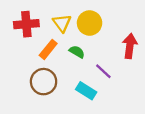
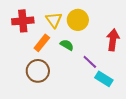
cyan rectangle: (86, 91) -> (104, 79), moved

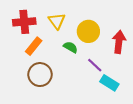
yellow circle: (78, 20) -> (88, 31), moved
orange rectangle: (42, 43) -> (34, 46), moved

